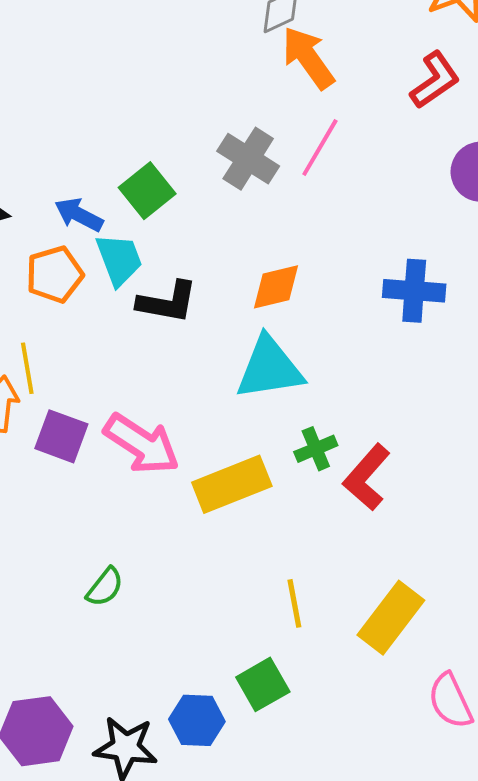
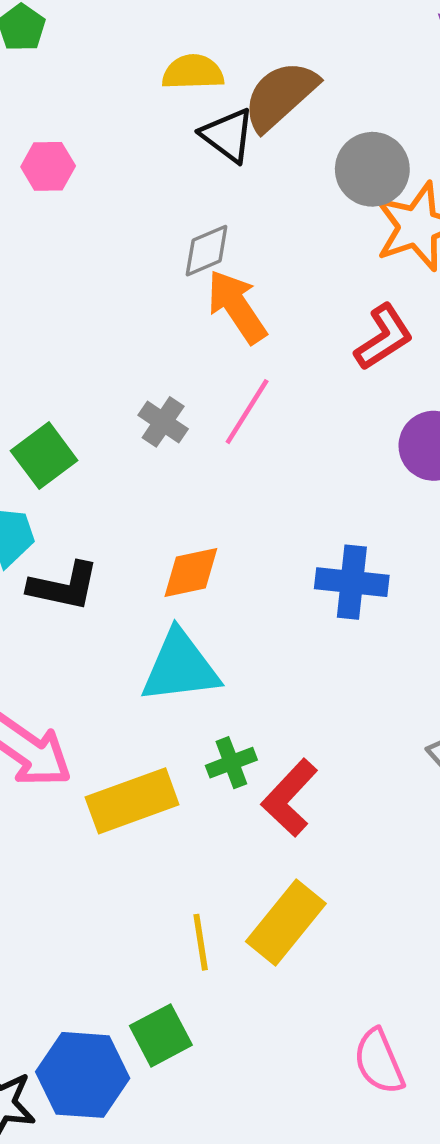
gray cross: (248, 159) -> (163, 422), size x0.7
yellow rectangle: (391, 618) -> (286, 923), moved
blue hexagon: (197, 720) -> (83, 1075), size x1.4

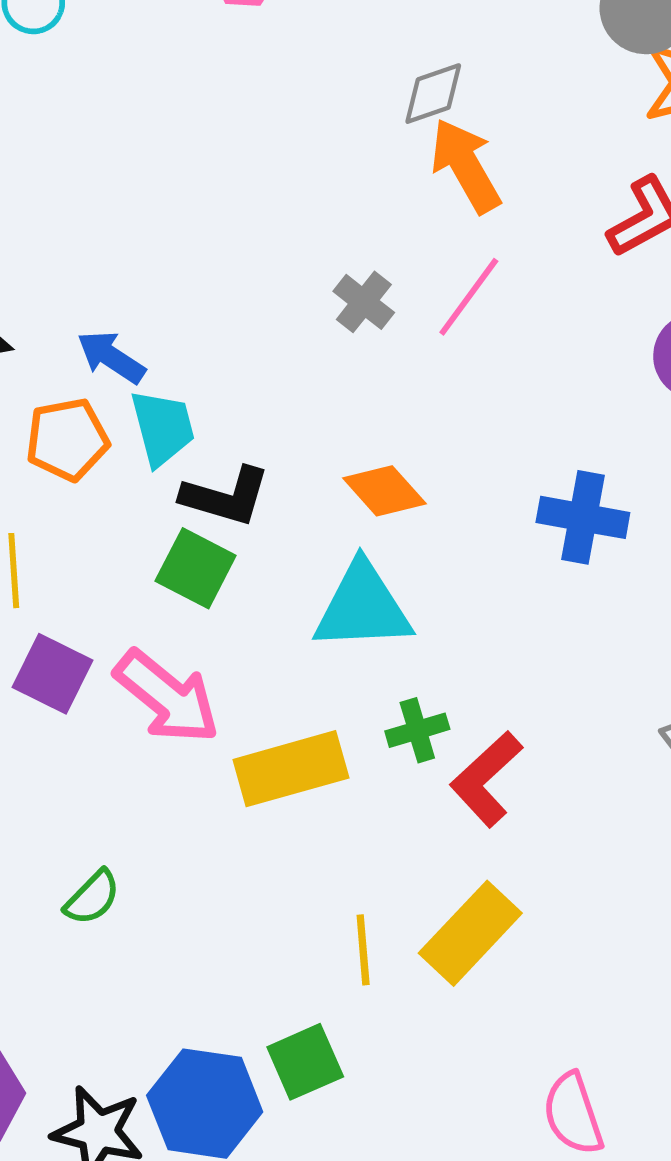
green square: (44, 456) -> (196, 568), moved, turned -30
orange diamond: (191, 572) -> (384, 491), turned 56

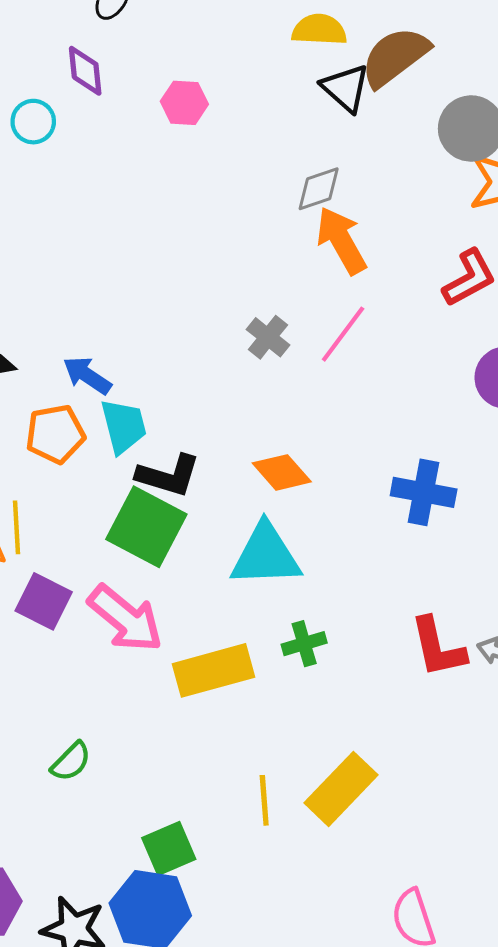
green square: (196, 568) -> (146, 527), size x1.4
red L-shape: (486, 779) -> (438, 647), moved, turned -60
green square: (305, 1062) -> (169, 849), moved

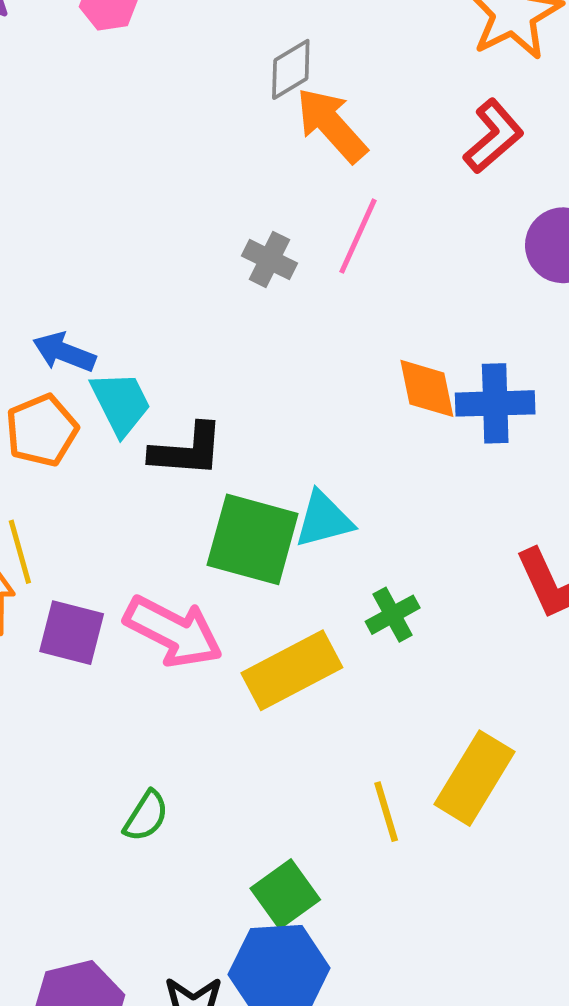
orange diamond: (282, 472) -> (427, 388), moved, turned 42
green square: (146, 527) -> (253, 539), moved
cyan triangle: (266, 555) -> (324, 520), size x0.7

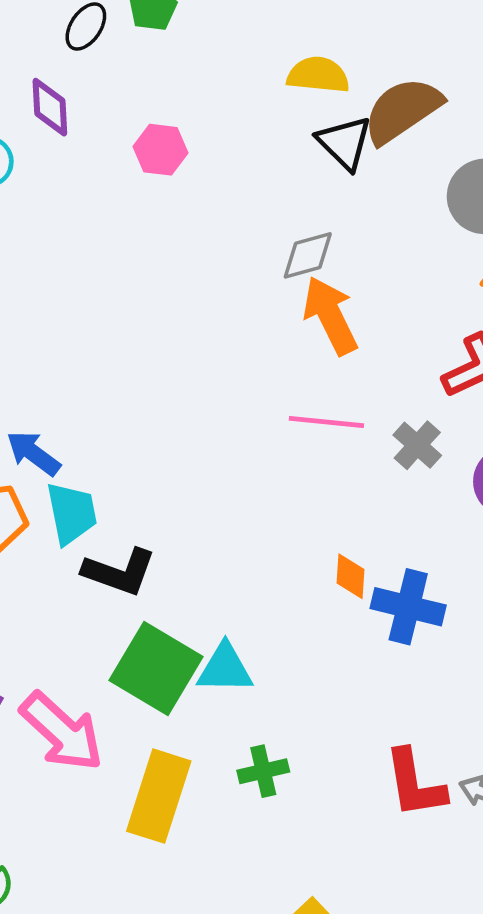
pink line: (358, 236) -> (326, 422), turned 56
gray cross: (269, 260) -> (417, 445), moved
orange diamond: (427, 388) -> (351, 576), size x0.7
yellow rectangle: (292, 670) -> (159, 796), turned -60

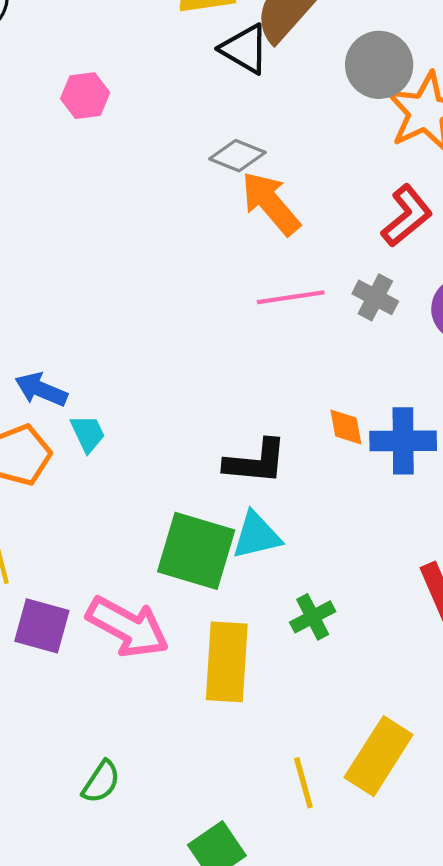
gray diamond: (308, 255) -> (237, 156), turned 52
cyan trapezoid: (72, 513) -> (88, 433), size x0.7
black L-shape: (119, 572) -> (256, 462), moved

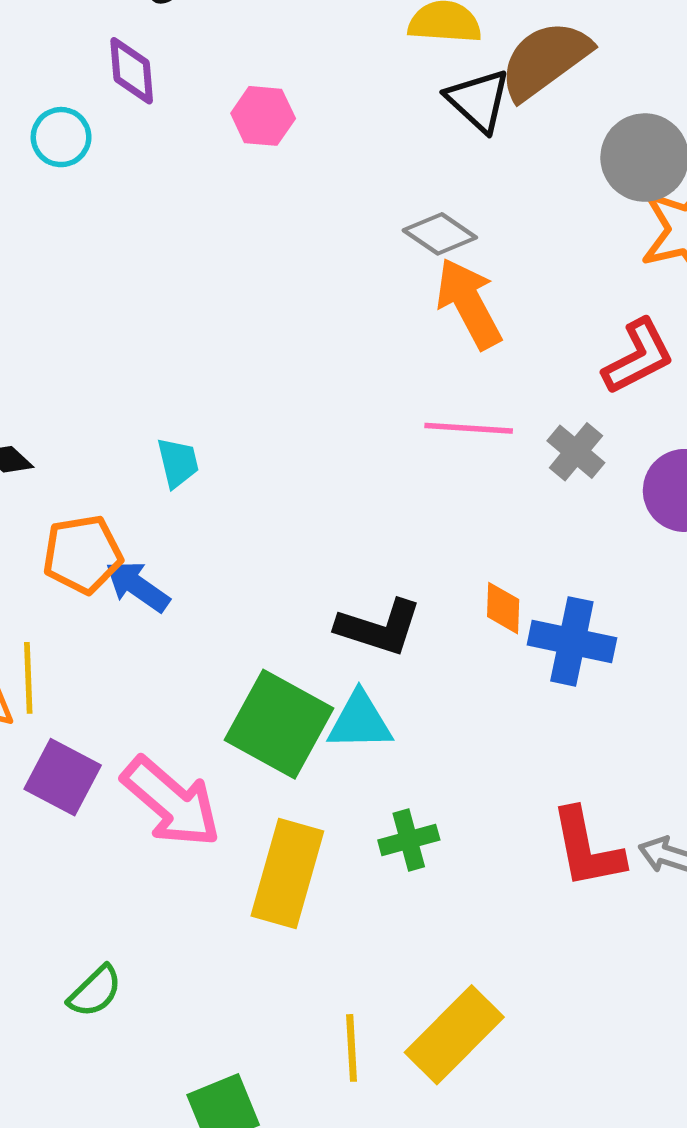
blue arrow: (41, 390) -> (138, 586), moved
cyan trapezoid: (88, 433) -> (178, 463), moved

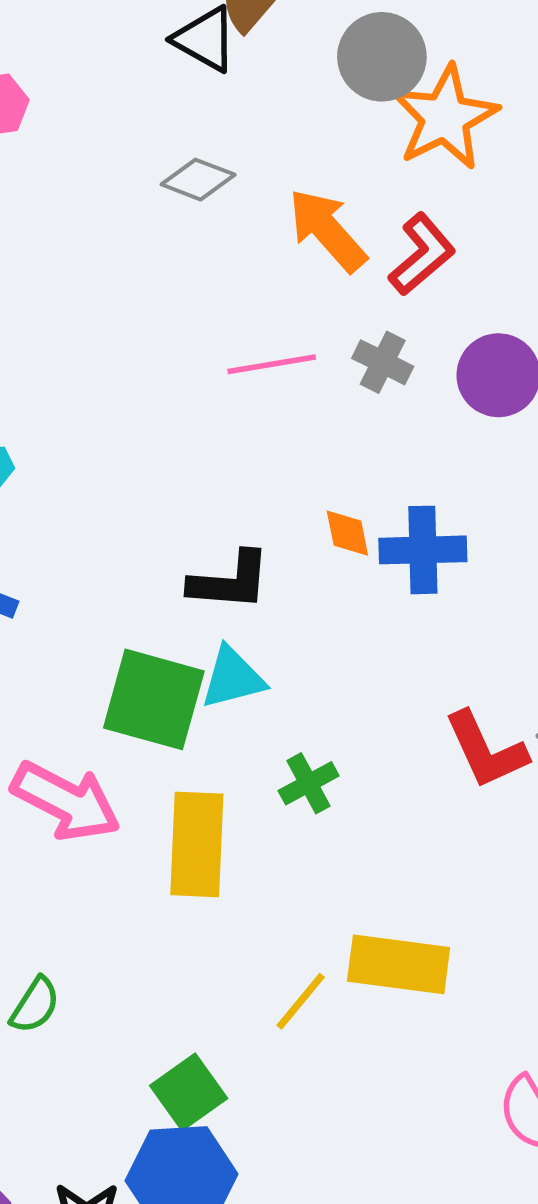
orange arrow: (469, 303) -> (327, 230), moved
yellow rectangle: (454, 1035) -> (399, 964), turned 66
yellow line: (352, 1048) -> (301, 1001), turned 56

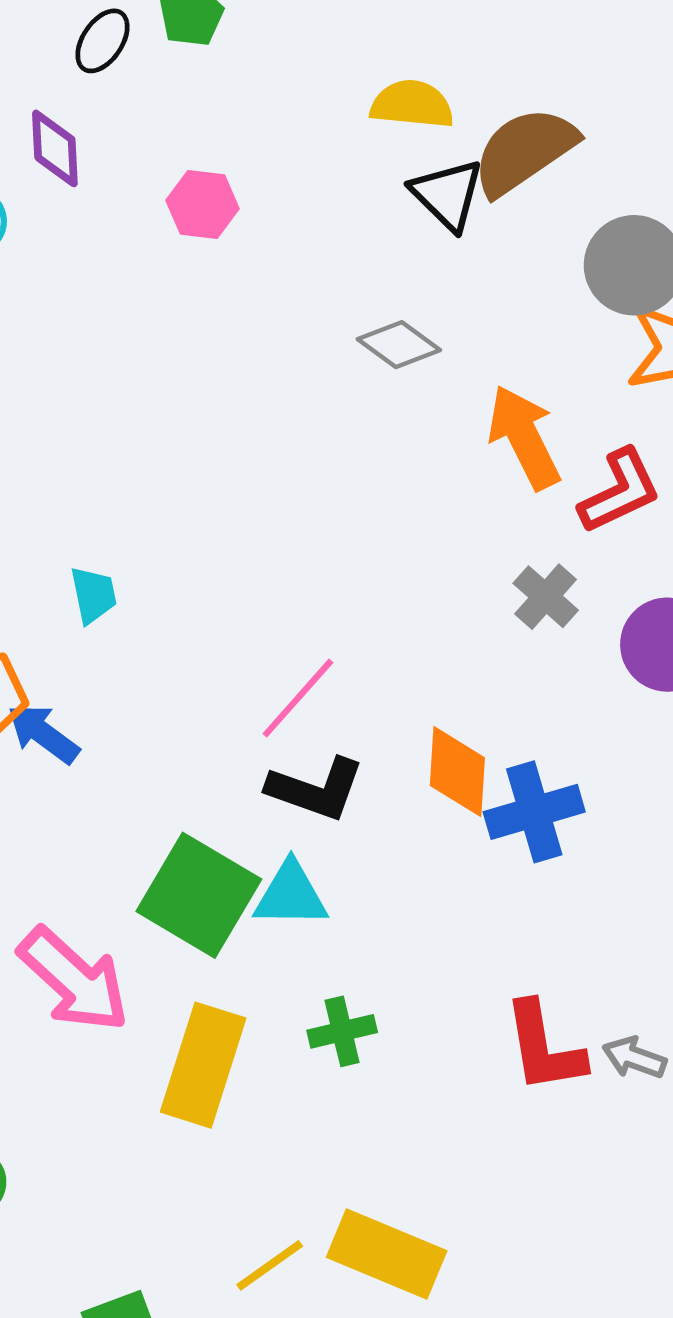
pink line: (272, 364) -> (298, 698), moved, turned -54
orange diamond: (347, 533) -> (457, 772), size x1.5
blue cross: (423, 550) -> (534, 812), turned -30

